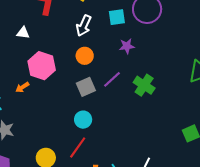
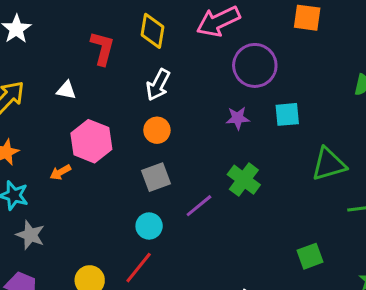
cyan square: (117, 17) -> (287, 114), moved
purple star: (127, 46) -> (238, 118), moved
purple line: (112, 79) -> (199, 206), moved

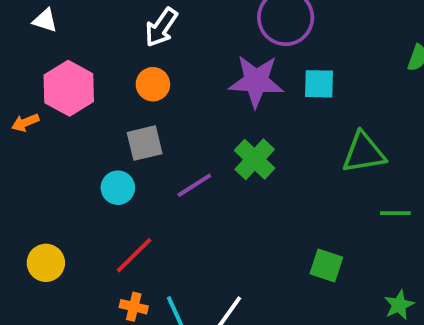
purple star: (238, 118) -> (256, 81), size x1.8
cyan circle: (149, 226) -> (118, 188), moved
green square: (310, 256) -> (326, 266), turned 32
red line: (139, 268) -> (134, 255), moved

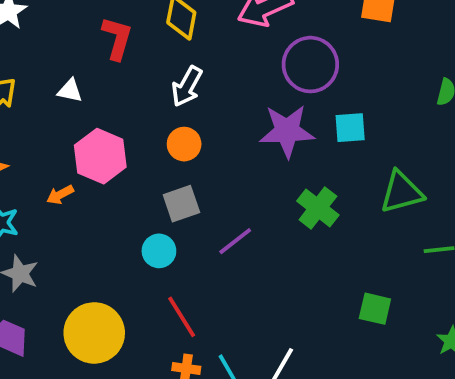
green cross: (255, 159) -> (318, 208), moved
red line: (134, 255) -> (182, 317), turned -72
yellow circle: (46, 263) -> (94, 333), size x1.6

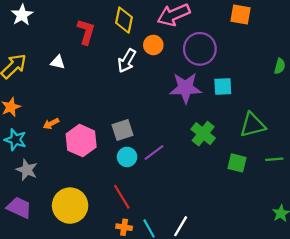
orange circle: (184, 144) -> (153, 45), moved
pink hexagon: (100, 156) -> (81, 141), moved
cyan circle: (159, 251) -> (127, 157), moved
green square: (375, 309) -> (237, 163), moved

